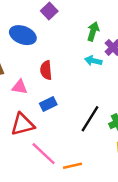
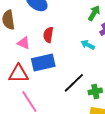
cyan arrow: (93, 61) -> (88, 45), moved
blue rectangle: (48, 104) -> (43, 63), size x1.6

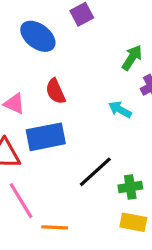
red semicircle: (48, 35) -> (55, 91), turned -35

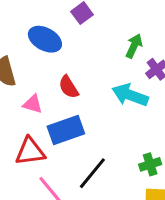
cyan arrow: (120, 110) -> (130, 95), size x1.6
black line: (95, 172) -> (92, 173), moved

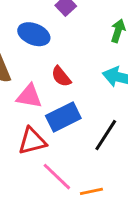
pink triangle: (33, 104) -> (29, 96), size x1.4
black line: (92, 173) -> (106, 135), moved

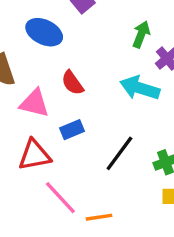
blue rectangle: (63, 117) -> (72, 130), size x0.6

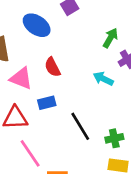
cyan arrow: (140, 88) -> (103, 79), size x0.7
black line: (119, 153) -> (80, 126), turned -76

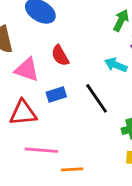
black line: (80, 126) -> (97, 98), moved
pink line: (30, 153) -> (41, 150), turned -48

